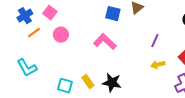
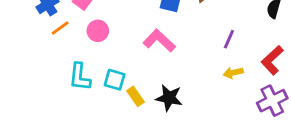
cyan L-shape: (27, 68) -> (80, 77), moved, turned 35
cyan square: (65, 86) -> (115, 80), moved

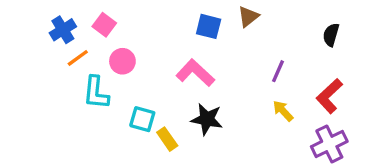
yellow arrow: (233, 73) -> (283, 111), turned 60
cyan L-shape: (80, 77) -> (96, 93), moved
black star: (169, 98) -> (207, 119), moved

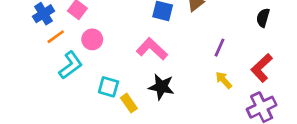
cyan L-shape: (96, 93) -> (71, 65), turned -132

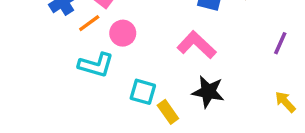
orange line: (56, 37) -> (89, 23), moved
cyan L-shape: (71, 65) -> (96, 65), turned 52
yellow arrow: (224, 80) -> (285, 102), moved

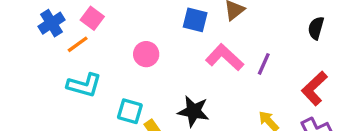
pink circle: (123, 33) -> (146, 54), moved
pink L-shape: (196, 45) -> (225, 57), moved

